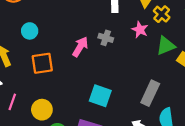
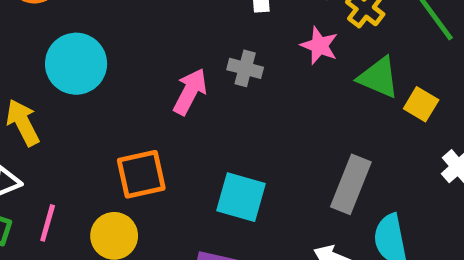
cyan circle: (30, 31) -> (76, 64), size x1.6
green triangle: (166, 46) -> (379, 77), turned 48
orange square: (42, 63) -> (141, 174), moved

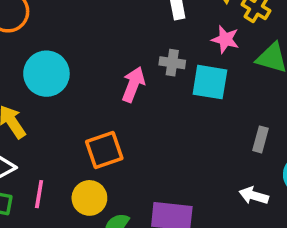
gray rectangle: (351, 184) -> (260, 139), size x0.6
cyan square: (241, 197) -> (210, 82), moved

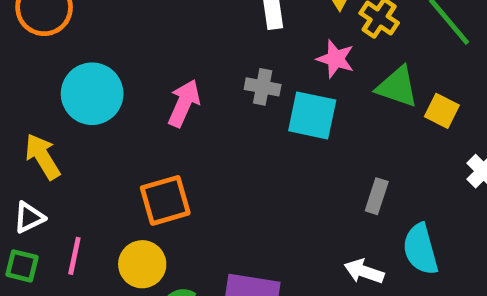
pink arrow: (133, 84) -> (184, 103), moved

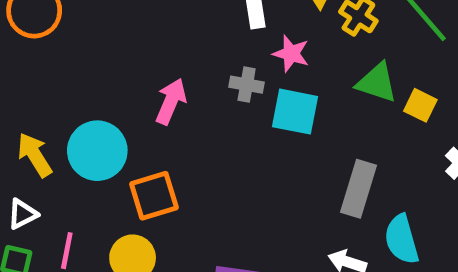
pink star: (336, 59) -> (291, 54), moved
cyan circle: (92, 94) -> (97, 151), moved
gray rectangle: (377, 196) -> (358, 189), size x1.6

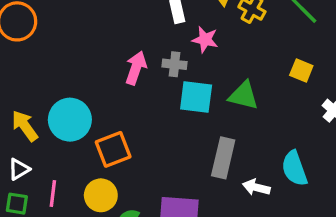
green triangle: (377, 83) -> (244, 96), moved
pink arrow: (171, 101) -> (136, 68), moved
cyan square: (295, 112) -> (196, 97), moved
gray rectangle: (358, 189) -> (223, 158), moved

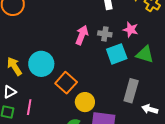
pink star: (205, 40) -> (131, 30), moved
cyan square: (196, 97) -> (117, 54), turned -30
orange square: (113, 149) -> (66, 83), turned -30
yellow circle: (101, 195) -> (85, 102), moved

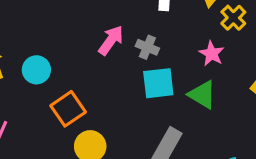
pink star: (131, 30) -> (212, 54), moved
cyan circle: (41, 64) -> (36, 70), size x0.7

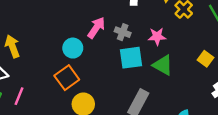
pink star: (212, 54) -> (157, 36), moved, turned -30
cyan circle: (36, 70) -> (73, 48), moved

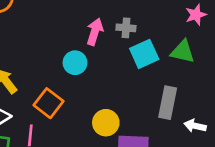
pink star: (157, 36) -> (196, 15), moved
orange square: (67, 78) -> (49, 103), moved

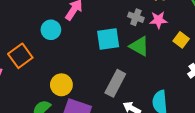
gray cross: (126, 28) -> (136, 17), moved

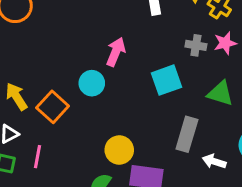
green triangle: (139, 46) -> (220, 93), moved
orange square: (20, 56) -> (53, 107), moved

